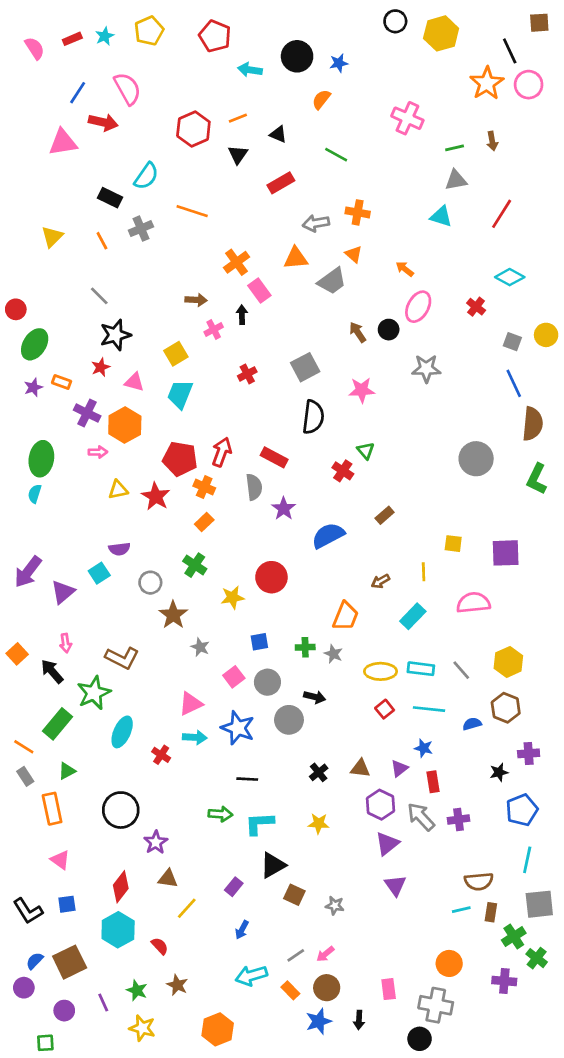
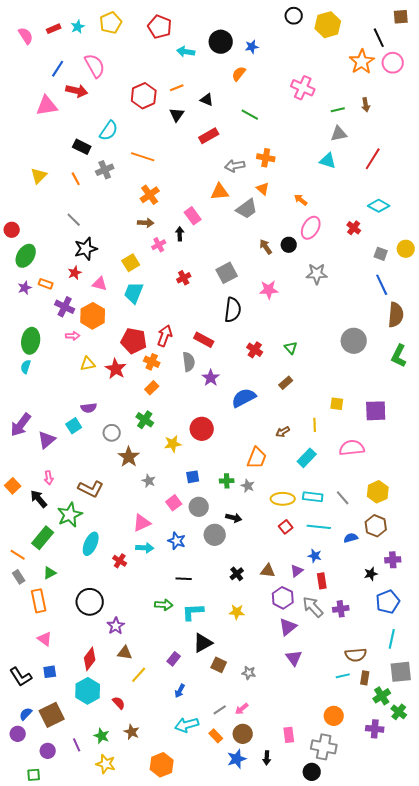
orange cross: (236, 262) -> (150, 195), moved
green triangle: (366, 451) -> (291, 348), moved
blue star: (238, 728) -> (177, 541), size x0.7

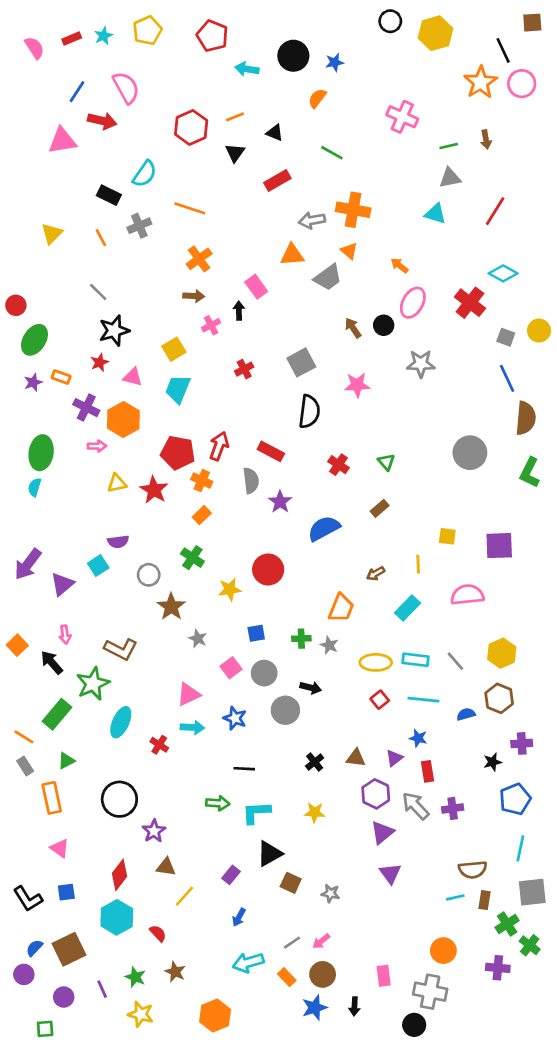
orange cross: (266, 158) -> (353, 210), size x1.4
red cross: (354, 228) -> (470, 303), size x1.6

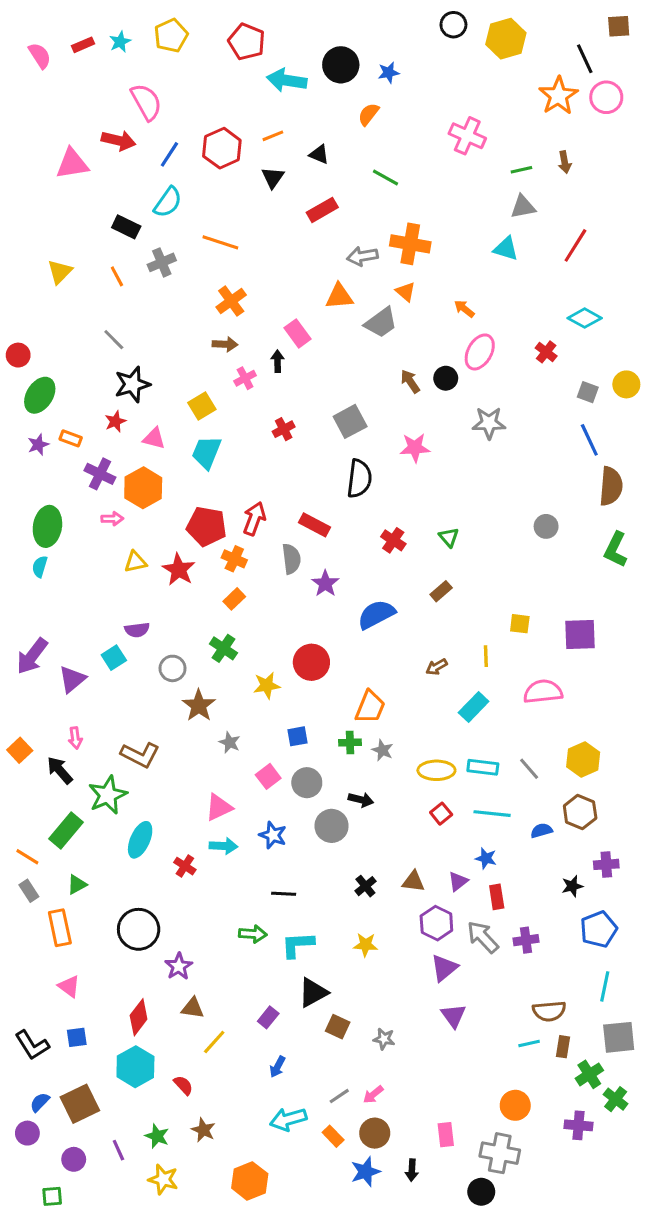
cyan arrow: (247, 69) -> (287, 80), size x1.4
blue line: (77, 92) -> (169, 154), moved
red cross: (470, 303) -> (546, 352), size x0.6
gray circle: (470, 453) -> (546, 526), size x0.6
orange trapezoid: (341, 608) -> (370, 707), moved

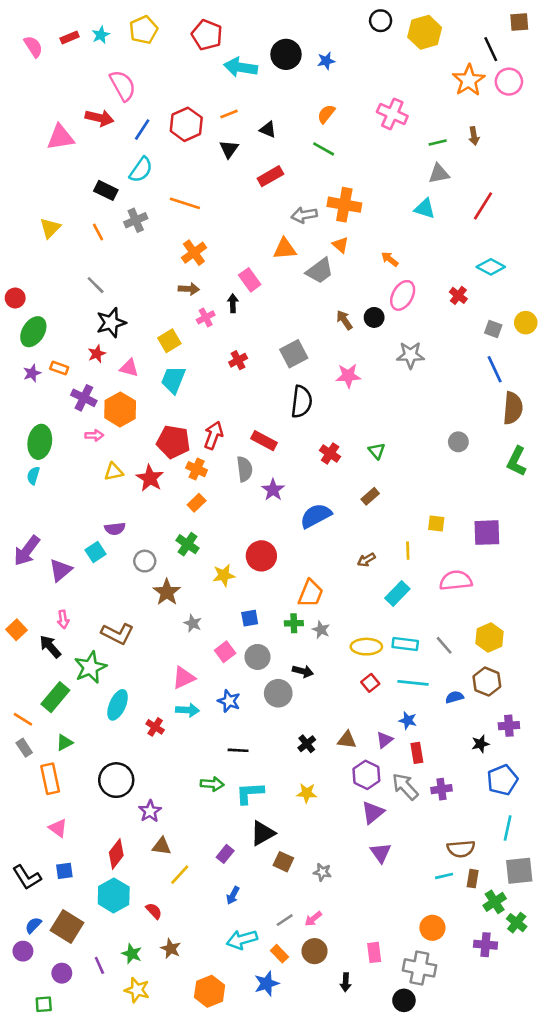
orange semicircle: (369, 114) -> (326, 114), moved
brown square: (80, 1104) -> (67, 927), turned -32
blue star: (365, 1172) -> (267, 984), moved

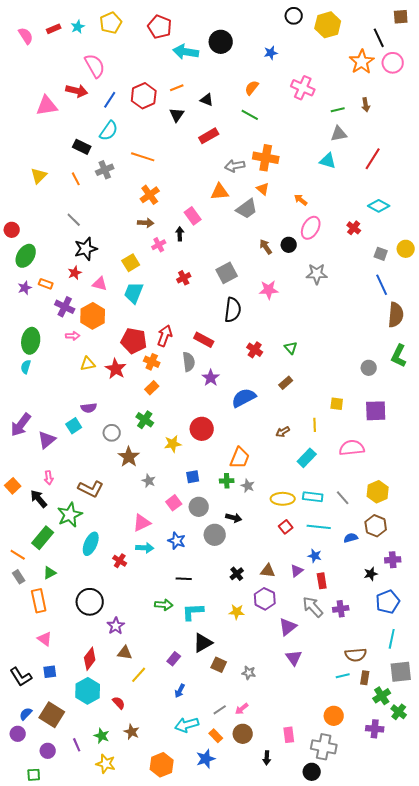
blue star: (326, 61) -> (271, 53), moved
gray circle: (458, 442) -> (369, 368), moved
purple hexagon: (366, 775) -> (265, 599), moved

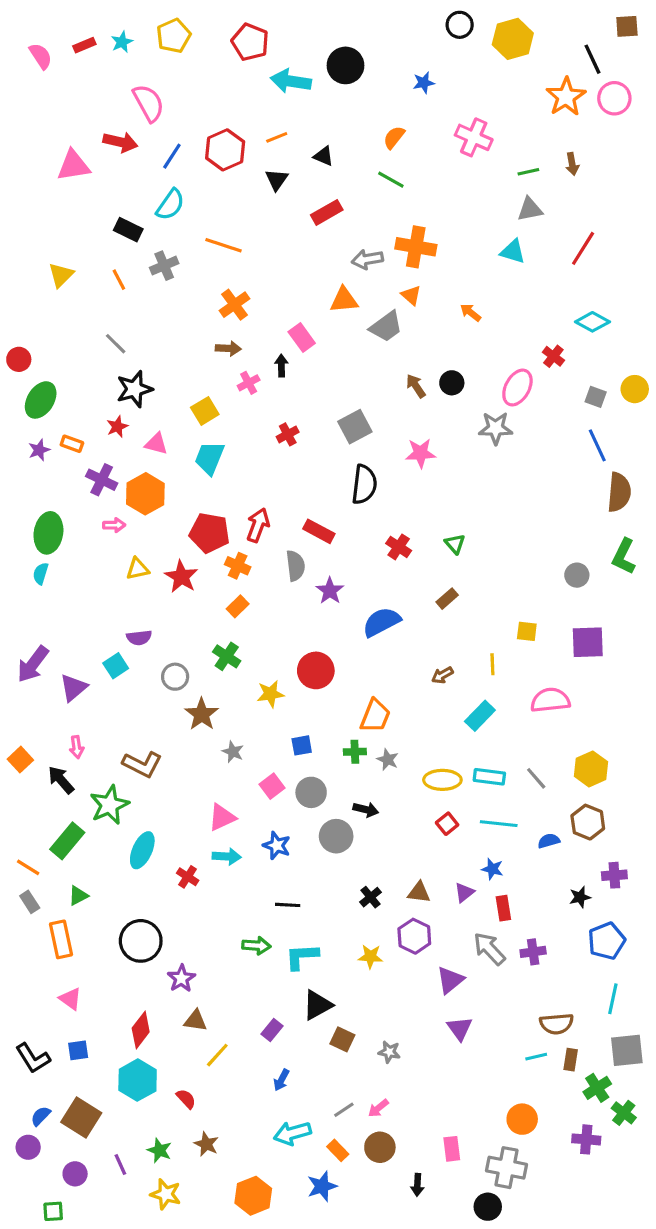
pink ellipse: (311, 228) -> (517, 387), moved

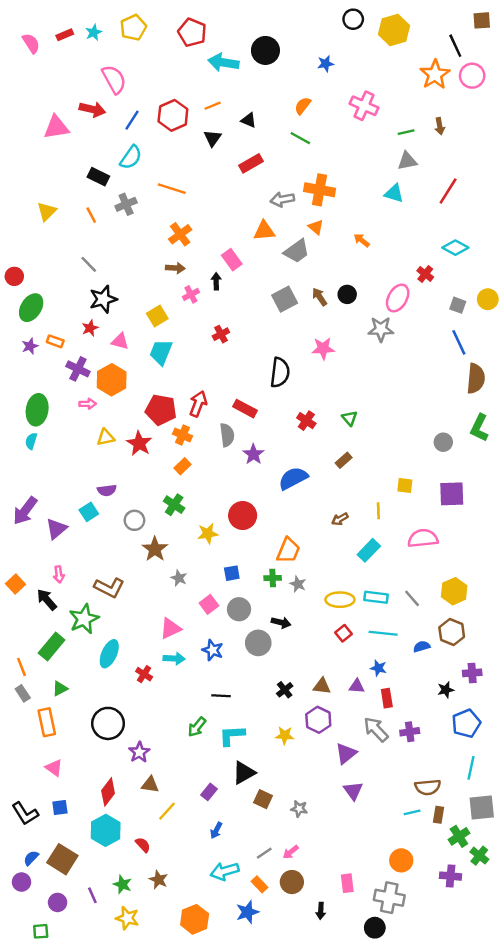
gray square: (355, 427) -> (285, 299), moved
orange line: (28, 867) -> (22, 667), turned 36
purple triangle: (464, 892) -> (357, 686), turned 42
green arrow: (256, 946) -> (197, 727), turned 125

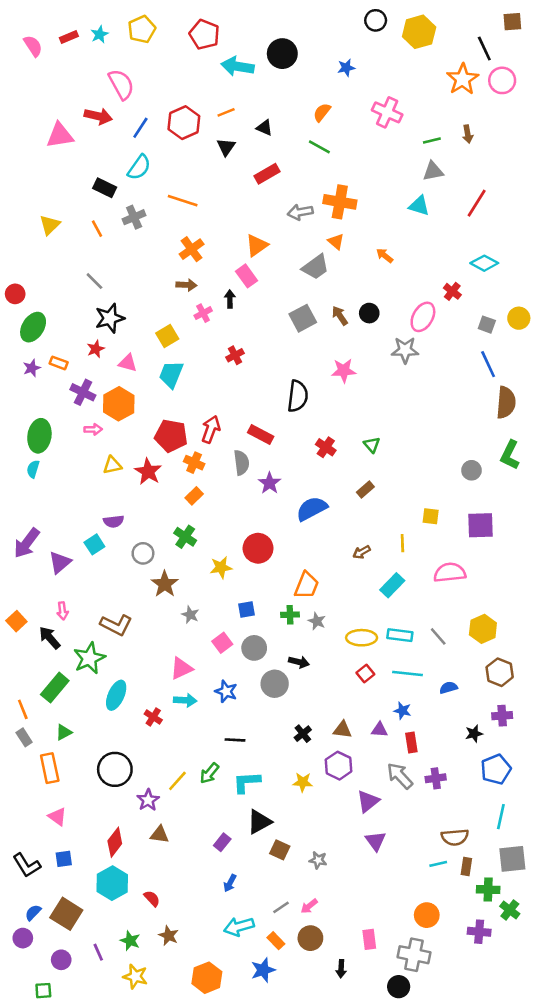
orange triangle: (264, 231) -> (257, 245), moved, turned -30
brown hexagon: (452, 632) -> (500, 672), moved
yellow line: (167, 811) -> (177, 781), moved
green cross: (459, 836) -> (488, 890), turned 35

